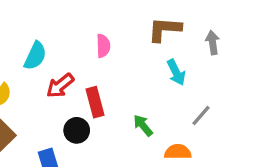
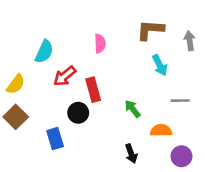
gray line: (201, 115) -> (180, 101), turned 48

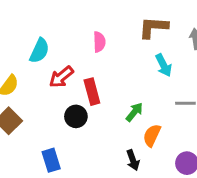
green arrow: (133, 109) -> (134, 112), turned 78
orange semicircle: (161, 130) -> (152, 135), moved, turned -65
blue rectangle: (55, 139) -> (51, 160), moved

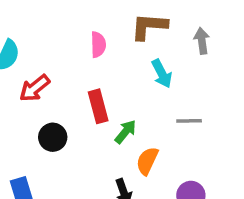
pink semicircle: (99, 42) -> (98, 45), moved
red rectangle: (92, 92) -> (98, 106), moved

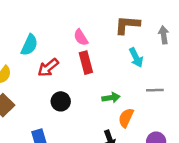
pink semicircle: (98, 45) -> (81, 37), moved, turned 150
red rectangle: (98, 106) -> (86, 63), moved
green arrow: (125, 132) -> (111, 98), turned 42

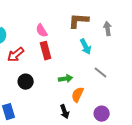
gray line: (155, 90) -> (101, 73), turned 40

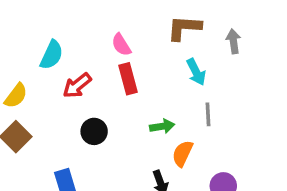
gray line: (101, 73) -> (208, 114), moved, turned 48

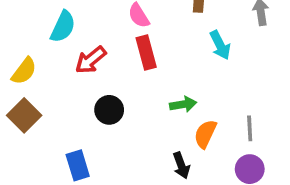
gray line: (208, 114) -> (250, 128), moved

